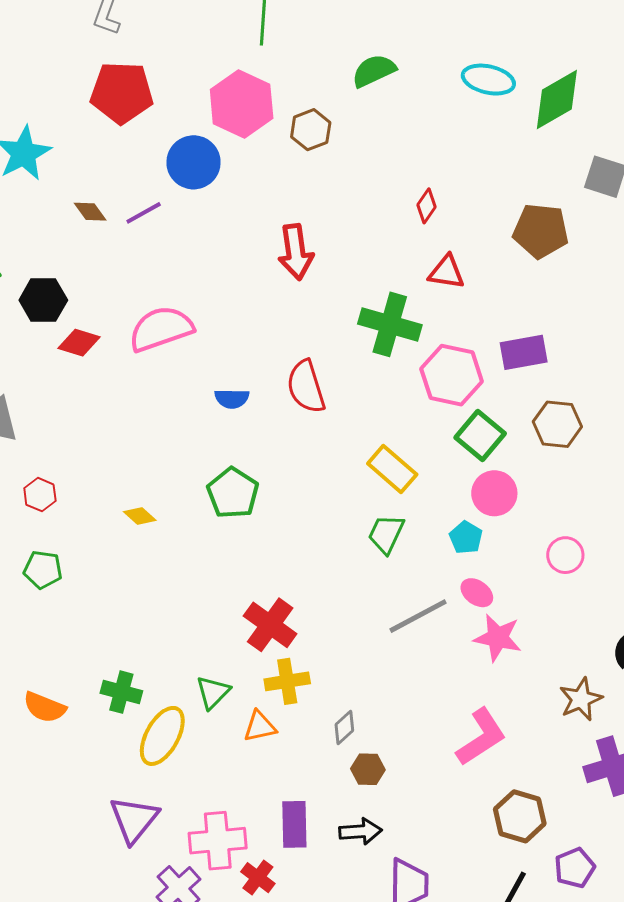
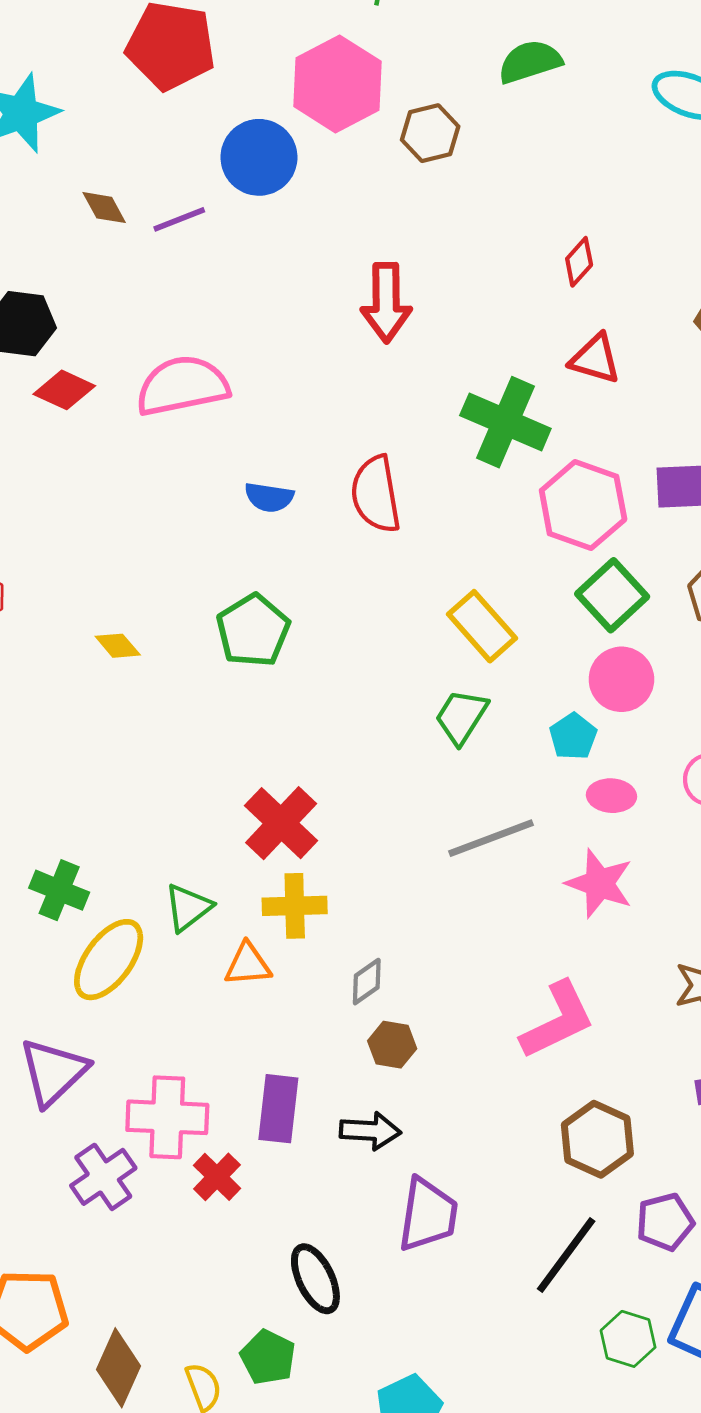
pink ellipse: (477, 593) -> (611, 796), moved, turned -40

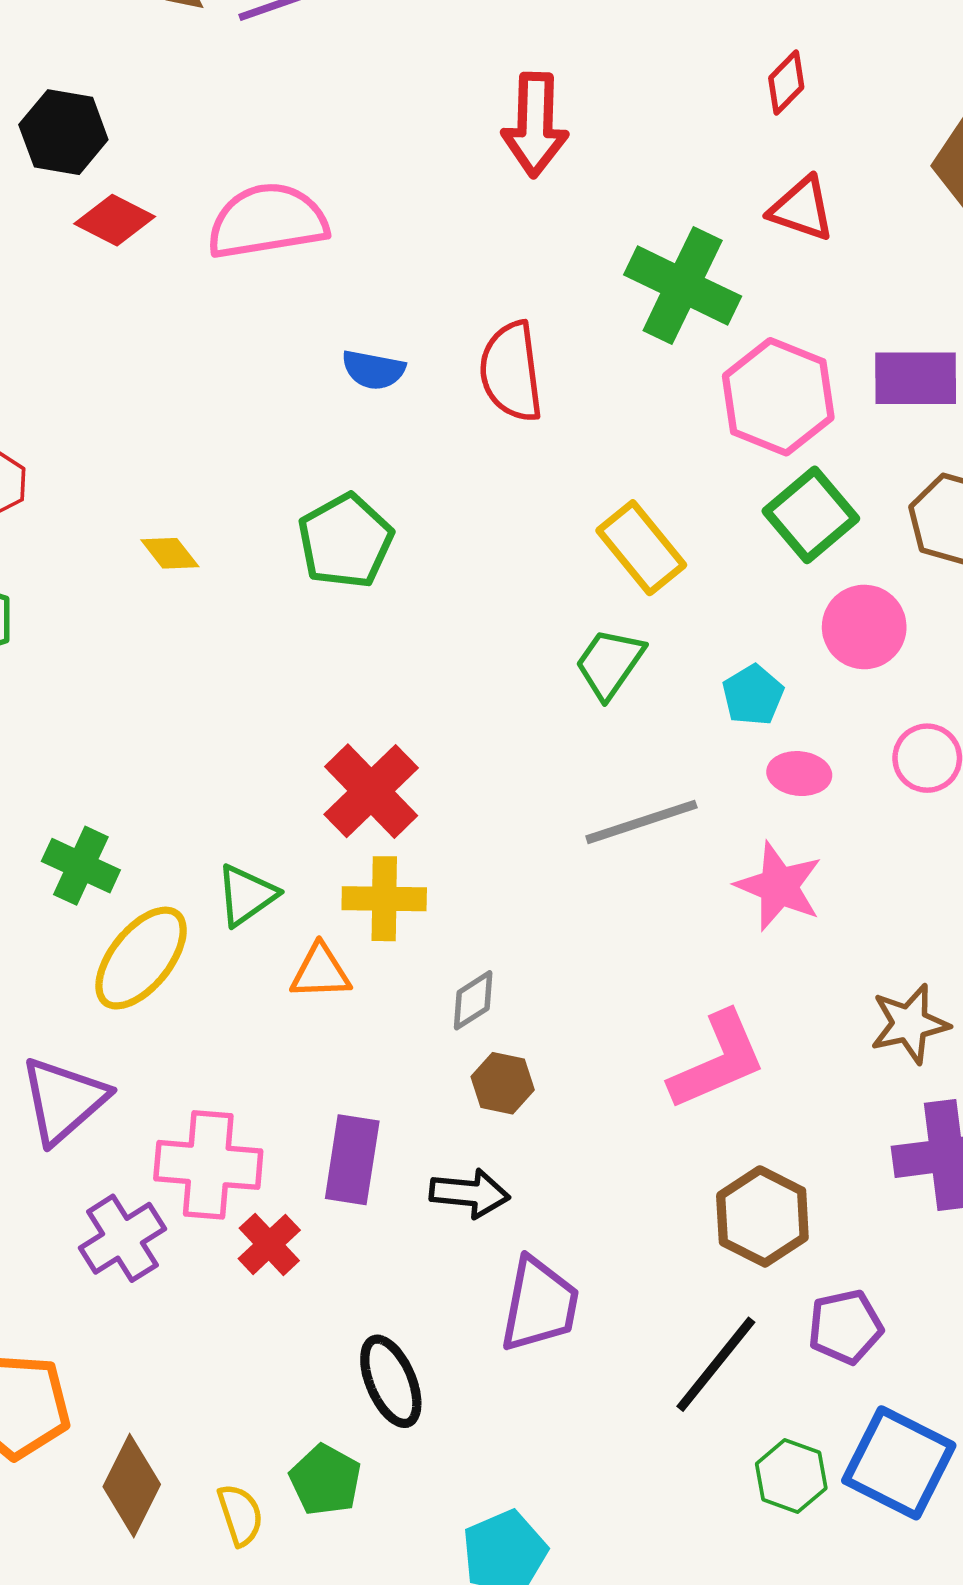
pink circle: (621, 679) -> (864, 627), moved

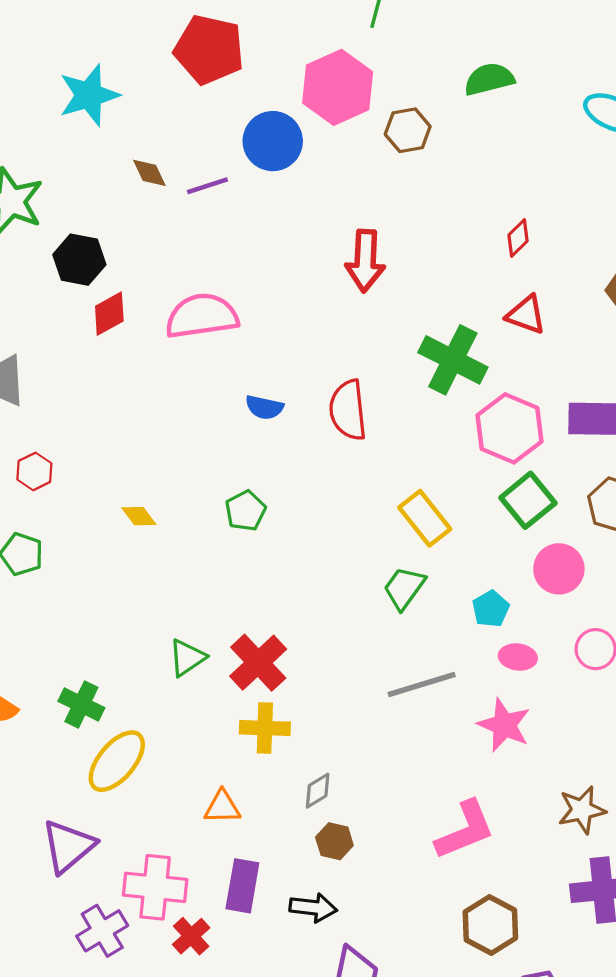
red diamond: (115, 220) -> (109, 314), turned -57
green pentagon: (345, 541) -> (245, 511), size x0.7
green triangle: (246, 895) -> (187, 658), moved
orange triangle: (320, 972) -> (222, 807), moved

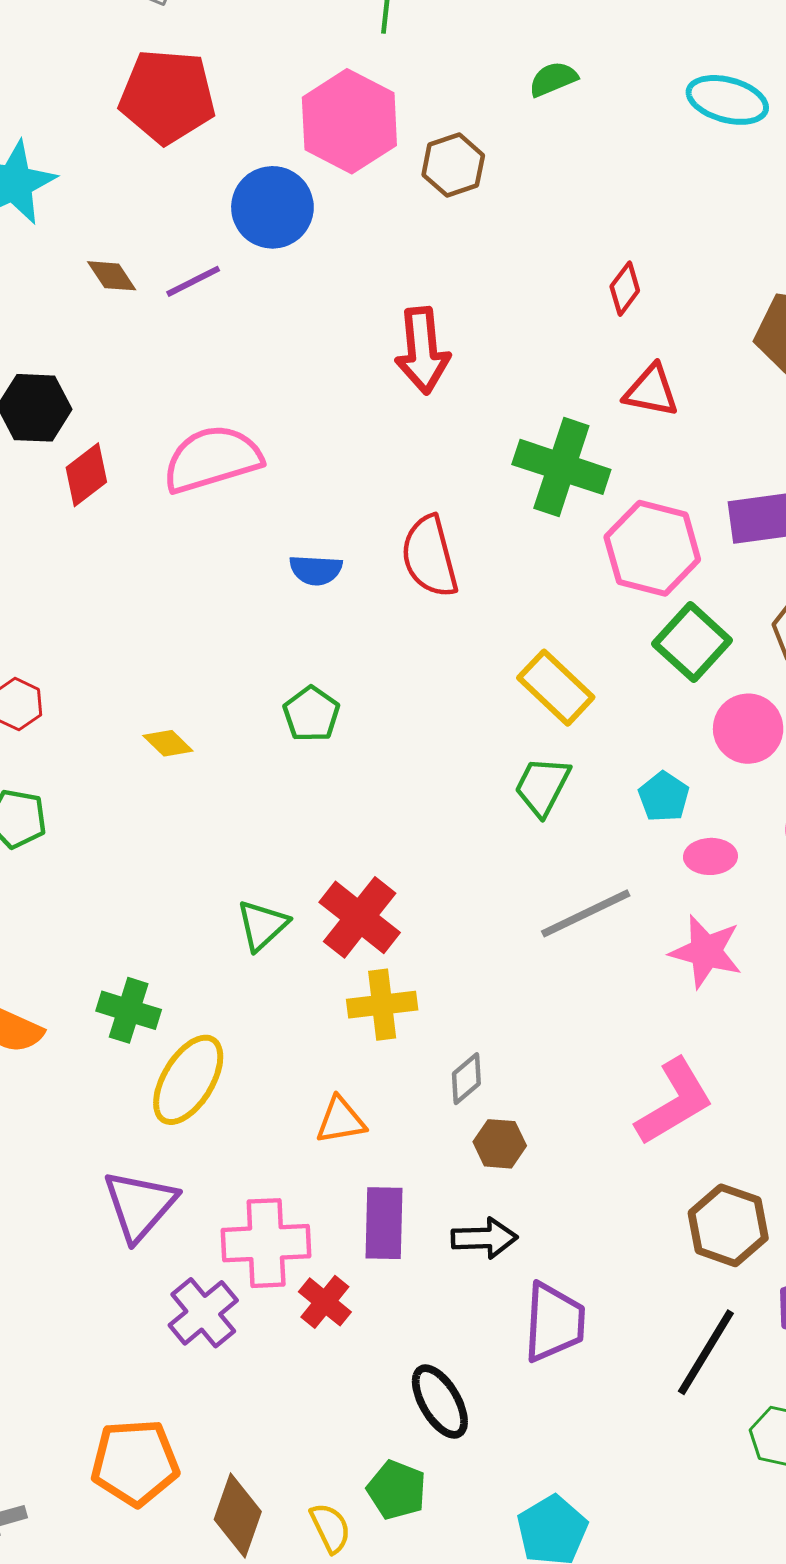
green semicircle: (489, 79) -> (553, 79), size x0.7

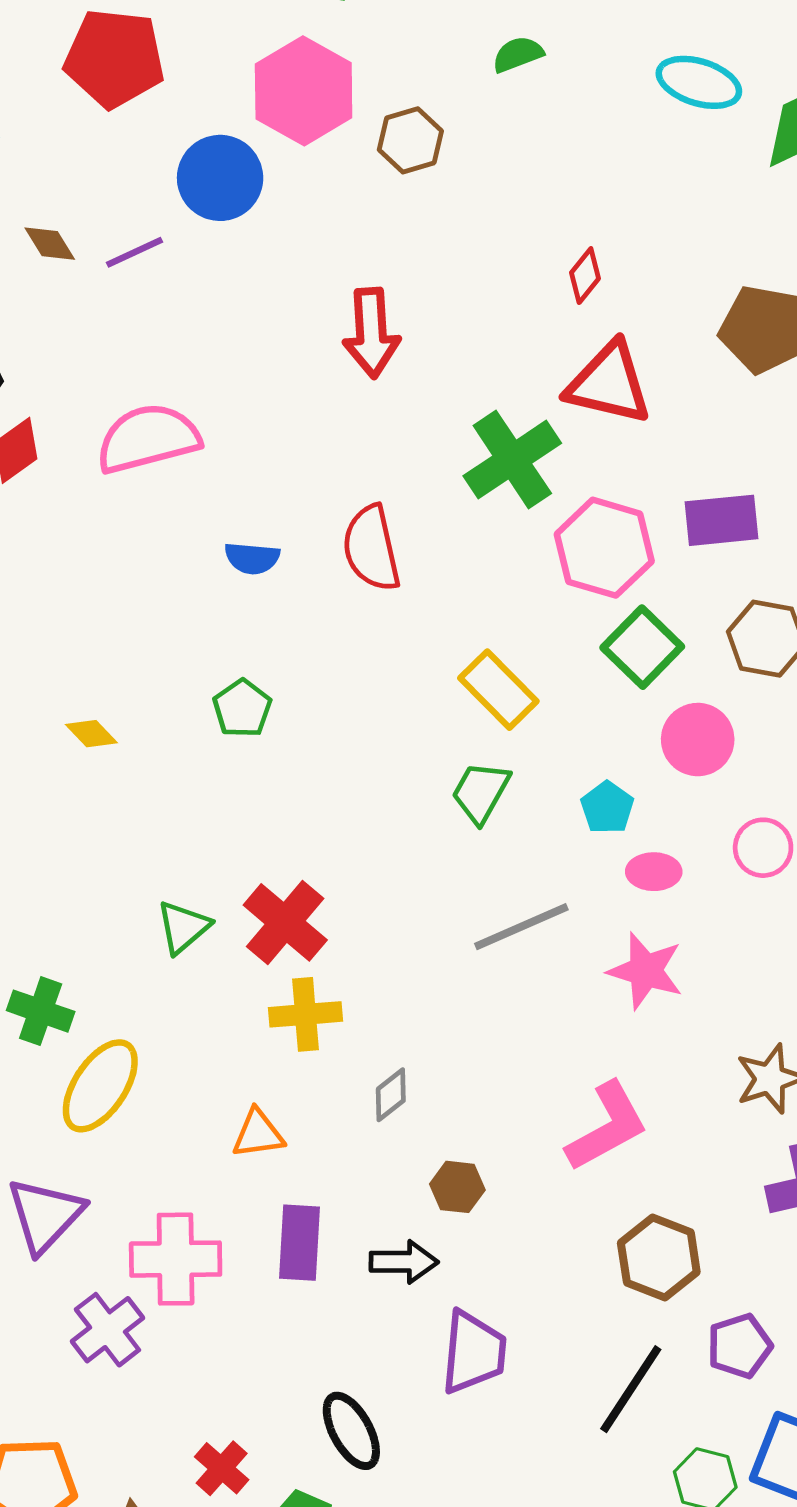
red triangle: (651, 391) -> (609, 383), size x1.5
green cross: (561, 467) -> (512, 460), turned 36
brown hexagon: (500, 1144) -> (457, 1187), moved
red cross: (325, 1302) -> (222, 1468), moved

